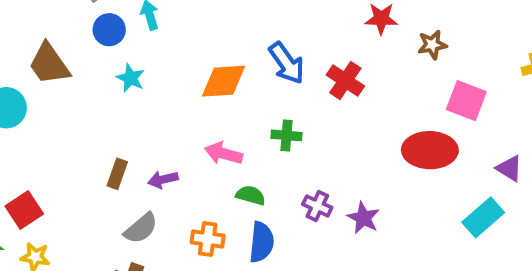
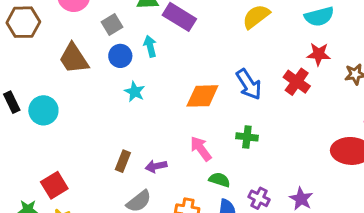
brown trapezoid: (49, 64) -> (74, 59), moved
red cross: (345, 81) -> (297, 82), moved
pink arrow: (223, 153) -> (201, 149), turned 36
purple cross: (317, 206) -> (259, 198), moved

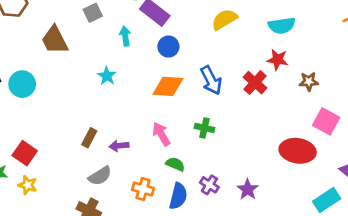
blue circle: (120, 56) -> (168, 47), moved
red square: (54, 185) -> (25, 153), turned -30

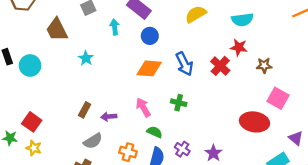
cyan star: (107, 76) -> (86, 58), moved

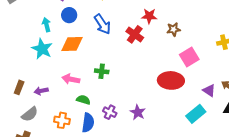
cyan arrow: (115, 27) -> (46, 25), moved
cyan star: (86, 58) -> (42, 49), moved, size x1.5
blue arrow: (184, 64) -> (102, 24), moved
pink square: (278, 98) -> (189, 57), turned 36
pink arrow: (143, 107) -> (71, 79), turned -42

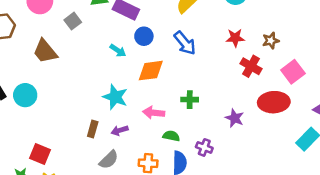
red star: (149, 16) -> (235, 38), moved
cyan arrow: (46, 25) -> (118, 50), turned 144
red cross: (135, 34) -> (251, 66), moved
cyan star: (42, 49) -> (115, 97), moved
purple star: (138, 112) -> (235, 118), moved

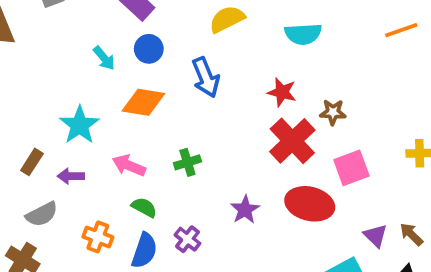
red cross: (251, 66) -> (292, 141), size x1.4
green cross: (190, 100) -> (187, 162), turned -35

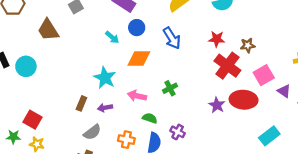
purple star: (245, 210) -> (217, 105), moved
purple triangle: (375, 236) -> (284, 91), moved

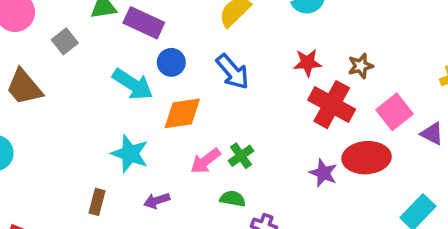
cyan arrow: (112, 37) -> (133, 84), size x1.6
pink arrow: (137, 96) -> (205, 161), moved, turned -42
purple arrow: (105, 108) -> (157, 201), moved
green semicircle: (150, 118) -> (233, 199), moved

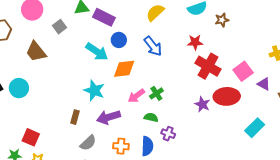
brown star: (361, 66) -> (222, 20), moved
purple arrow: (157, 201) -> (108, 117), size x1.6

